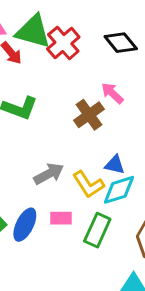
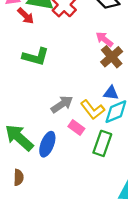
brown cross: (89, 115) -> (112, 57), moved
pink rectangle: (61, 218) -> (76, 127), moved, turned 42

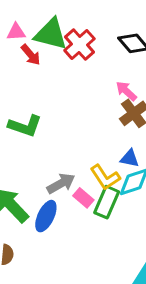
green L-shape: (36, 57) -> (25, 126), moved
gray arrow: (62, 104) -> (61, 183), moved
green rectangle: (102, 143) -> (107, 202), moved

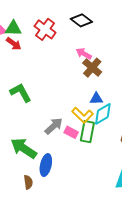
green triangle: (51, 34) -> (13, 28), moved, size x0.7
green L-shape: (25, 126) -> (21, 93), turned -125
blue ellipse: (46, 216) -> (46, 165), moved

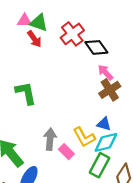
black diamond: (81, 20) -> (96, 47), moved
gray arrow: (54, 126) -> (50, 139), turned -60
green rectangle: (87, 132) -> (99, 165), moved

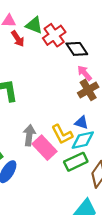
green triangle: (39, 23) -> (34, 25), moved
pink rectangle: (66, 152) -> (45, 148), size x1.6
green rectangle: (99, 165) -> (76, 162), turned 35

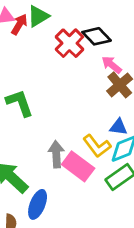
green triangle: (34, 25) -> (38, 16), turned -42
red cross: (54, 35) -> (69, 43), moved
red arrow: (18, 39) -> (19, 24), moved, turned -105

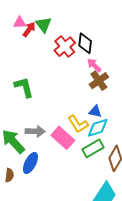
green triangle: (38, 16) -> (44, 25), turned -42
black diamond: (97, 36) -> (85, 43), turned 45
gray arrow: (56, 154) -> (35, 131), moved, turned 90

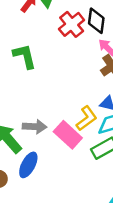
green L-shape: (24, 87) -> (25, 56), moved
yellow L-shape: (78, 124) -> (87, 118), turned -95

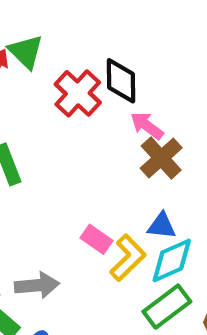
pink rectangle: (68, 135) -> (96, 239), moved, size x0.6

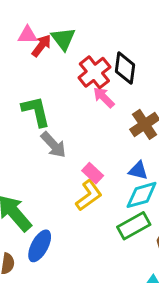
pink arrow: (147, 126) -> (104, 97), moved
yellow L-shape: (128, 258) -> (89, 195), moved
gray arrow: (37, 285) -> (53, 145), moved, turned 44

